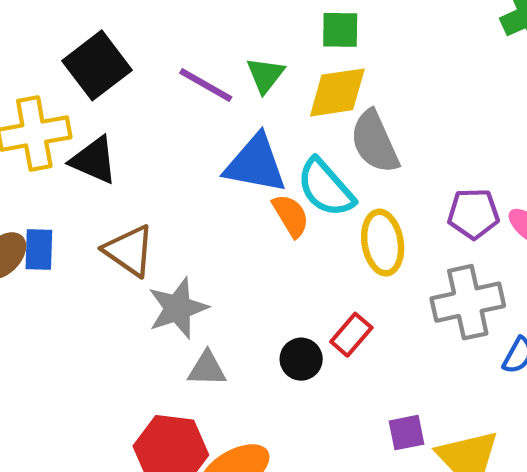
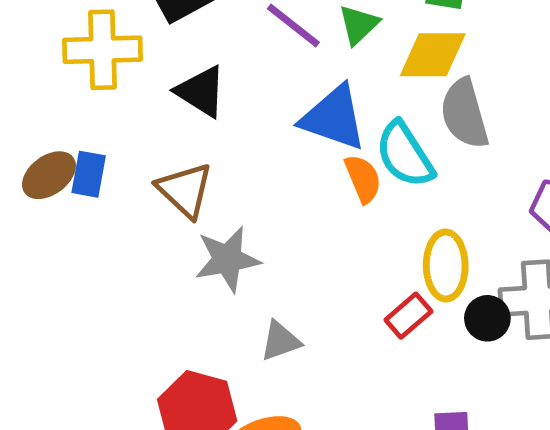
black triangle: (94, 160) -> (201, 91), moved
yellow ellipse: (383, 243) -> (446, 266), moved
black circle: (301, 359) -> (487, 318), moved
gray triangle: (207, 369) -> (280, 341), moved, turned -30

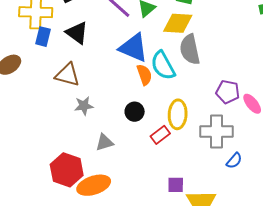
blue rectangle: (89, 174) -> (43, 37), moved
brown triangle: (185, 190) -> (67, 75), turned -32
gray star: (227, 259) -> (84, 106), size x0.7
black circle: (487, 318) -> (135, 112), moved

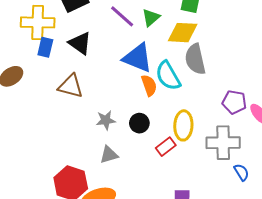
gray star: (84, 106) -> (106, 120), moved
blue semicircle: (234, 161) -> (241, 172), turned -72

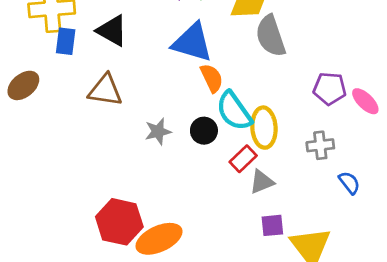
cyan semicircle: (168, 76) -> (234, 111), moved
gray cross: (223, 143) -> (320, 145), size x0.6
gray triangle: (109, 155) -> (262, 182), moved

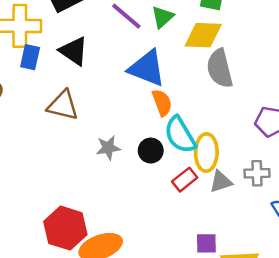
gray triangle: (262, 182) -> (221, 182), moved

